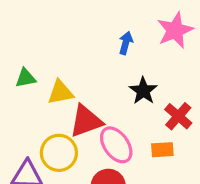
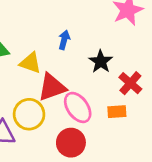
blue arrow: (126, 43) -> (64, 40), moved
yellow triangle: (60, 92) -> (30, 63), turned 30

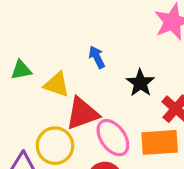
blue arrow: (64, 40) -> (97, 57), turned -42
orange rectangle: (117, 112) -> (160, 142), size x1.6

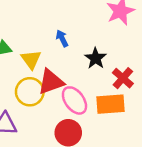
yellow triangle: (57, 84) -> (31, 59), turned 35
yellow circle: (55, 146) -> (30, 92), moved

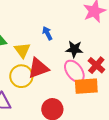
black star: (96, 58) -> (74, 49), turned -30
pink ellipse: (74, 100) -> (74, 71), moved

